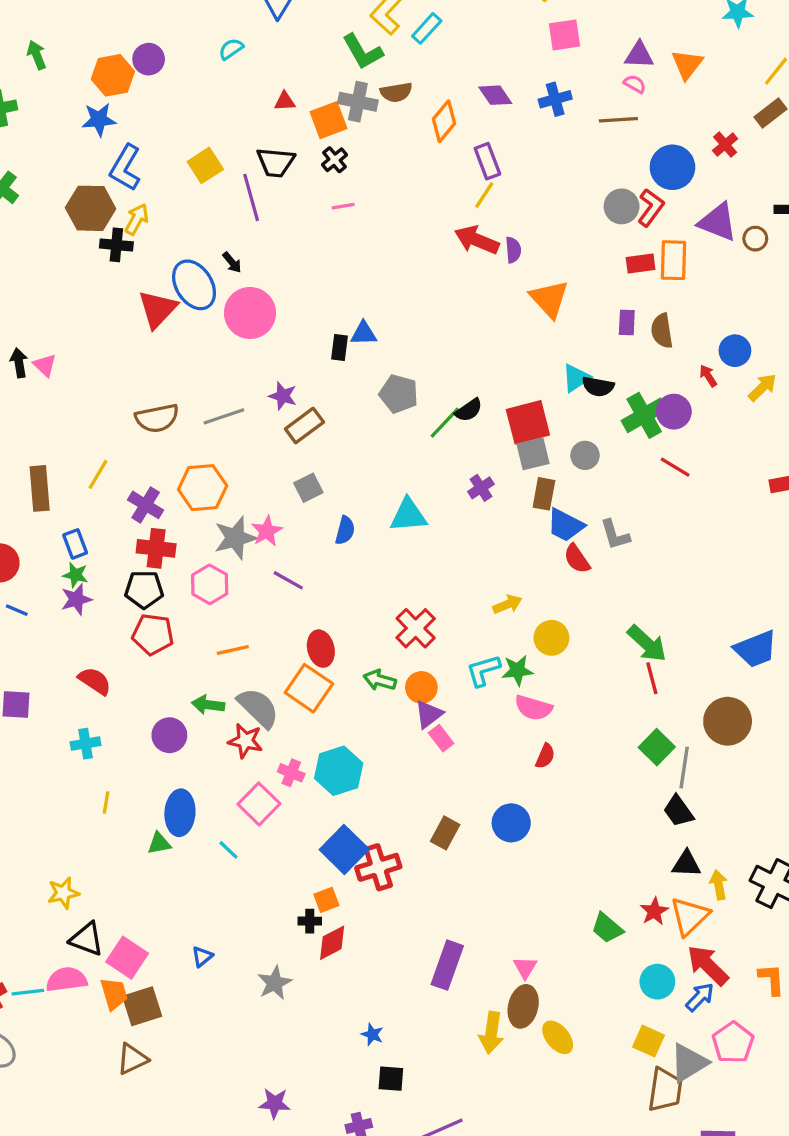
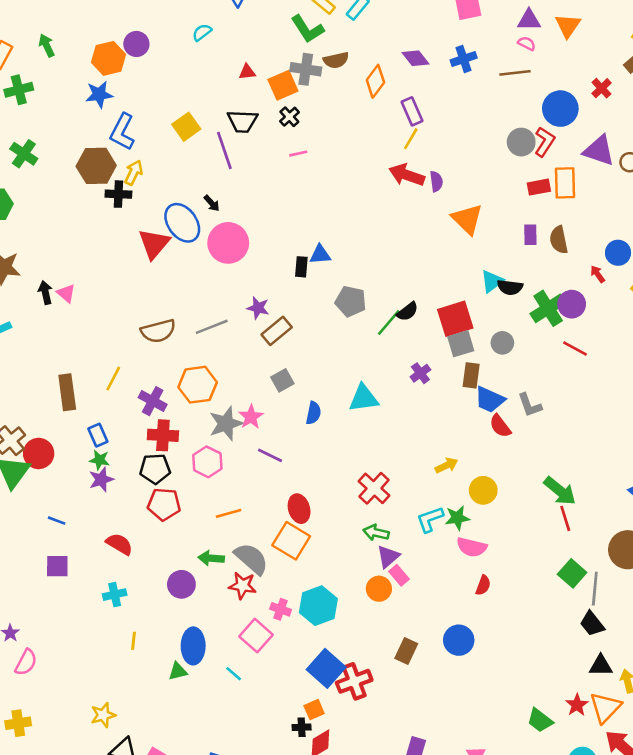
blue line: (17, 610) -> (57, 521), moved
green arrow: (380, 680) -> (376, 533), moved
orange circle: (421, 687) -> (379, 589), moved

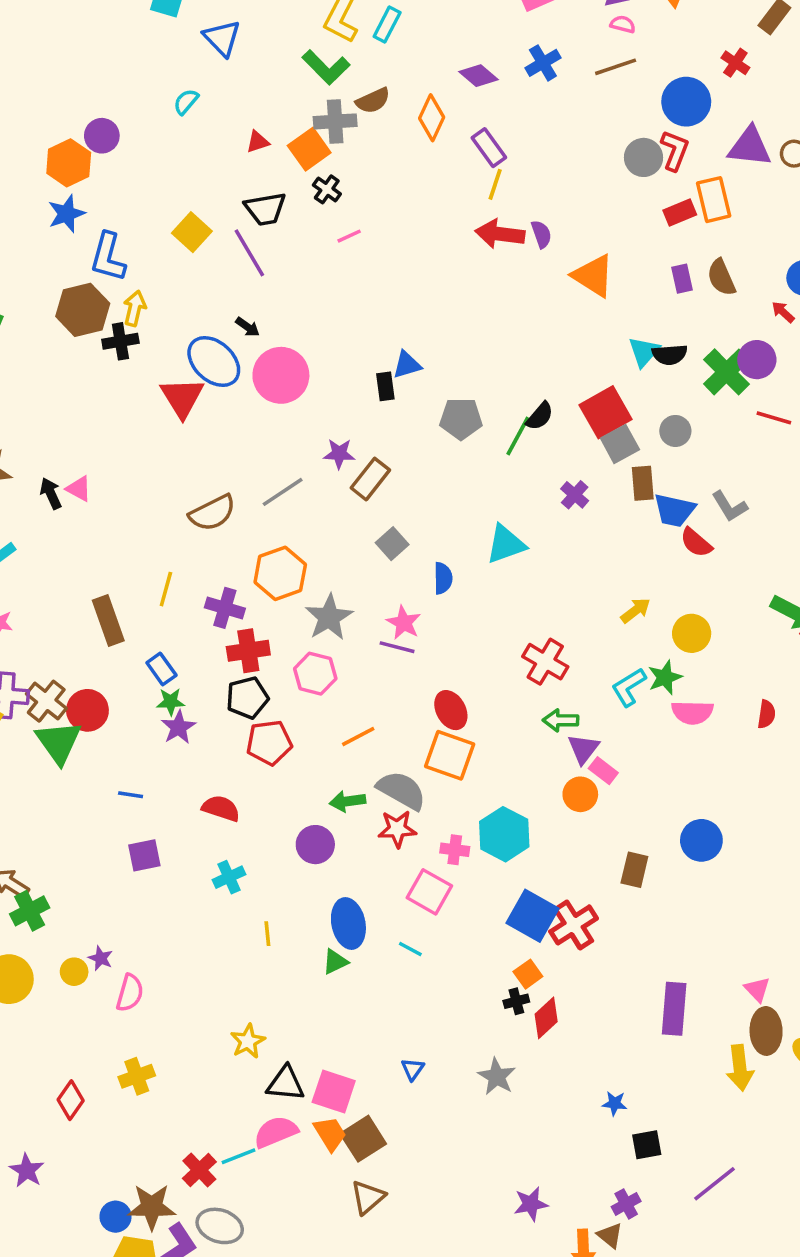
pink star: (251, 417) -> (404, 623), moved
red semicircle: (483, 585) -> (766, 714), moved

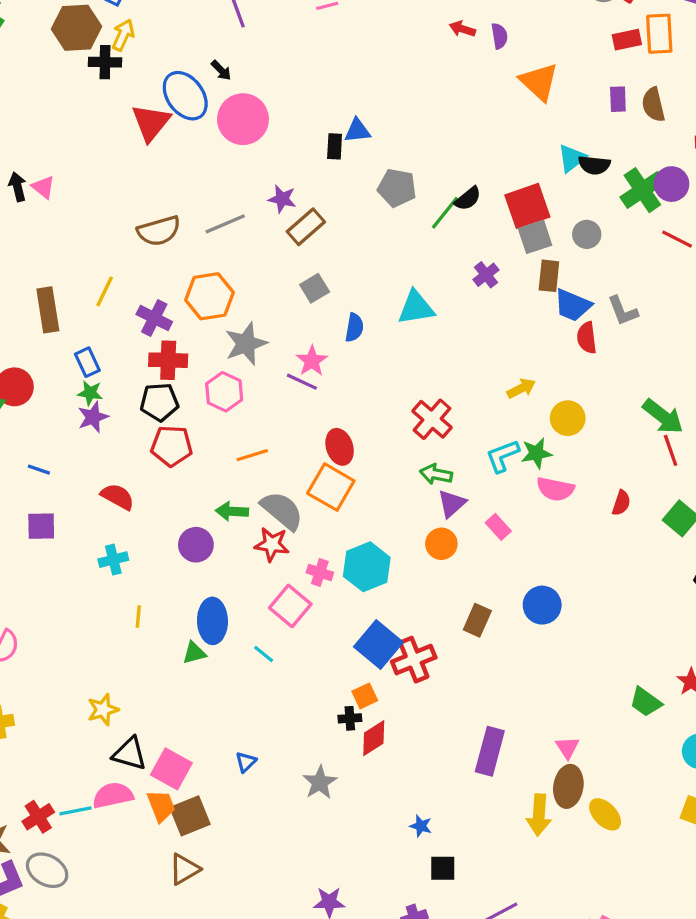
red arrow: (500, 234) -> (462, 29), size x0.6
red semicircle: (696, 543) -> (587, 338), turned 32
pink rectangle: (603, 771) -> (498, 527), moved

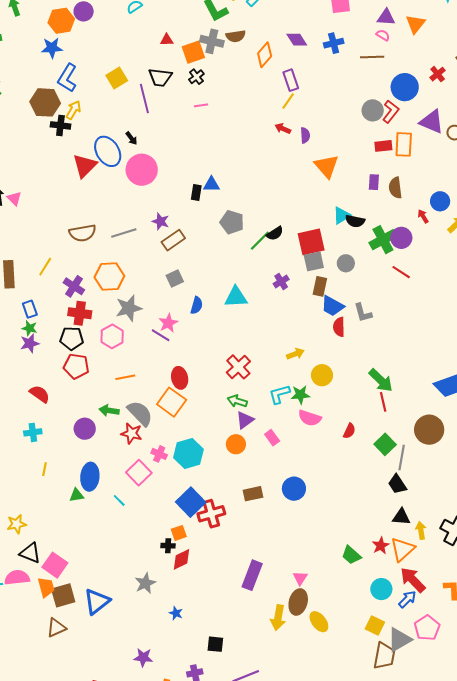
brown rectangle: (477, 620) -> (253, 494), turned 48
blue triangle: (246, 762) -> (97, 601), moved, size x2.0
blue star: (421, 826) -> (176, 613), moved

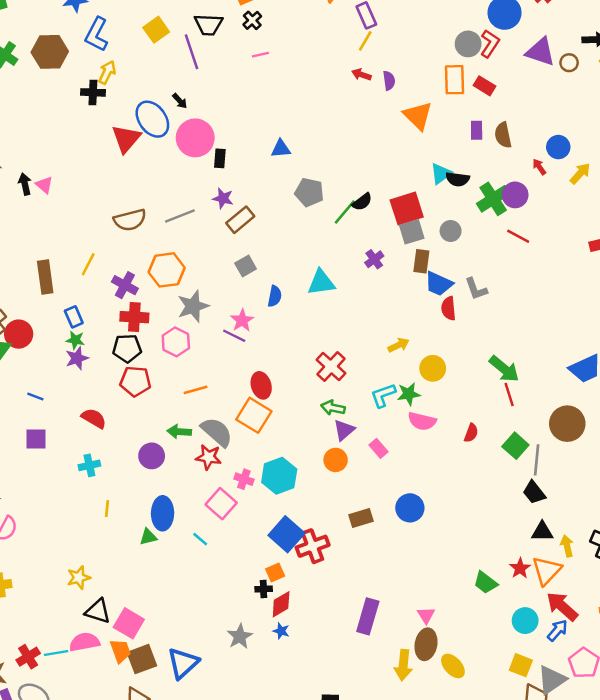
brown hexagon: (45, 102) -> (50, 52), moved
orange rectangle: (404, 144) -> (454, 80), moved
red rectangle: (383, 146) -> (485, 86), turned 42
black rectangle: (196, 193) -> (220, 158), moved
blue star: (176, 613) -> (281, 631), moved

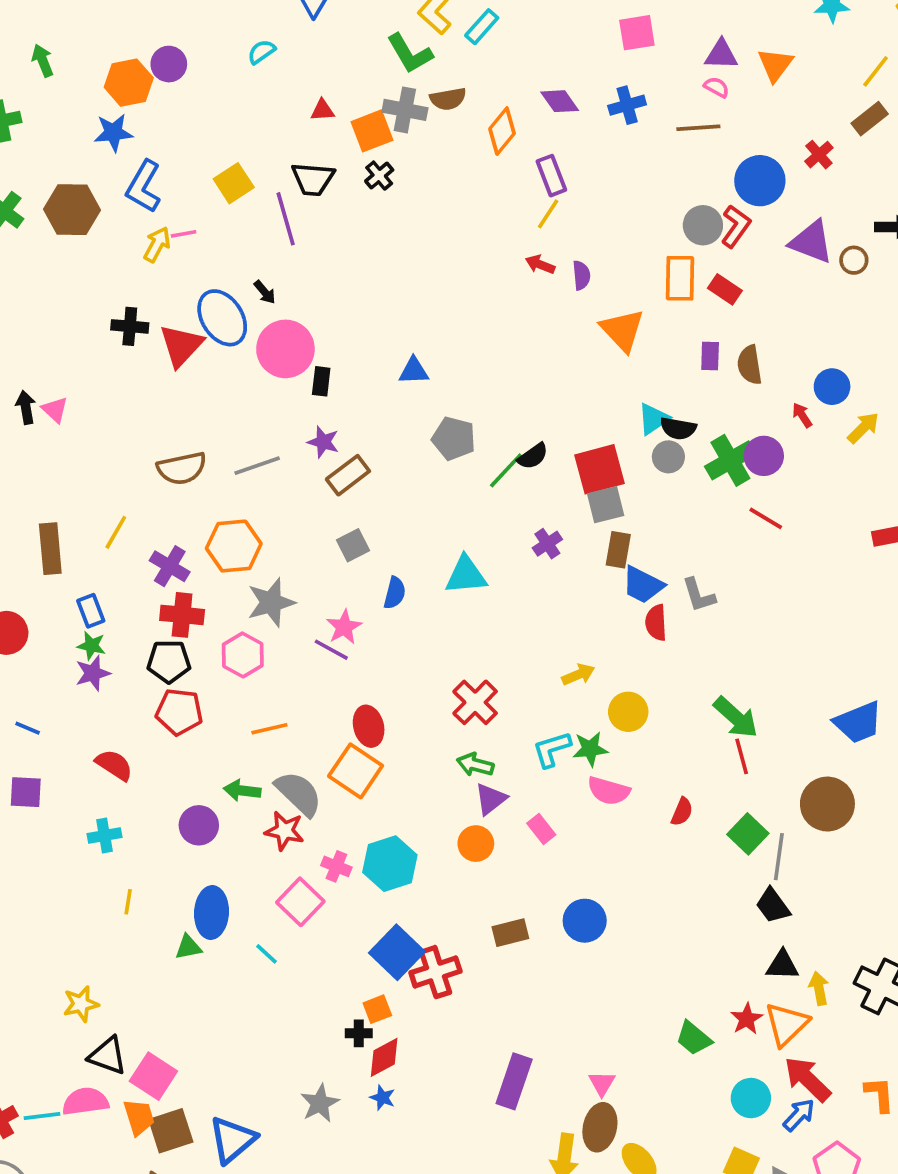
pink line: (260, 55) -> (184, 234), moved
black cross: (93, 92) -> (130, 326), moved
gray circle: (451, 231) -> (668, 457), moved

